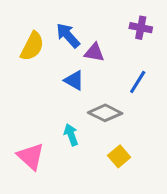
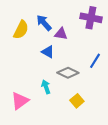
purple cross: (141, 28) -> (91, 18), size x1.5
blue line: (138, 82) -> (95, 61), moved
pink triangle: (31, 156) -> (20, 101), turned 42

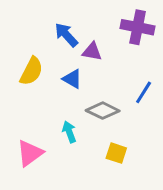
yellow semicircle: (21, 30) -> (31, 71), moved
yellow square: (77, 101) -> (116, 153), turned -32

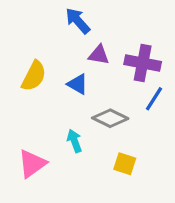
purple cross: (138, 27) -> (143, 63), moved
blue arrow: (66, 35) -> (78, 21), moved

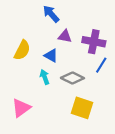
cyan arrow: (74, 141) -> (45, 77), moved
yellow square: (125, 164) -> (82, 108), size x1.5

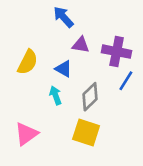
gray diamond: (72, 78) -> (90, 97), turned -70
yellow square: (82, 108) -> (86, 132), moved

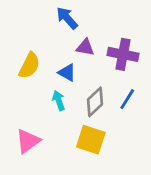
blue line: (126, 81) -> (127, 99), moved

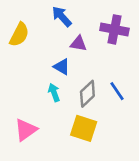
purple cross: (123, 54) -> (114, 29), moved
yellow semicircle: (29, 66) -> (19, 35), moved
blue line: (127, 99) -> (117, 91), turned -66

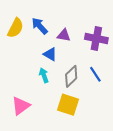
blue arrow: (62, 17) -> (40, 26), moved
purple cross: (114, 29) -> (96, 38), moved

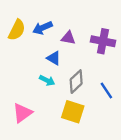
blue arrow: (40, 26) -> (43, 28), turned -72
blue line: (95, 74) -> (106, 90), moved
cyan arrow: (44, 75) -> (47, 80), turned 136

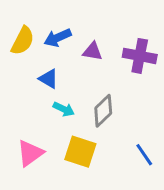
blue triangle: (54, 58) -> (48, 79), moved
blue line: (106, 90) -> (144, 155), moved
yellow square: (73, 112) -> (80, 152), moved

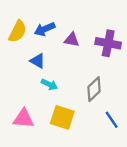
gray diamond: (103, 111) -> (94, 89), moved
pink triangle: (30, 153) -> (23, 119), turned 40

